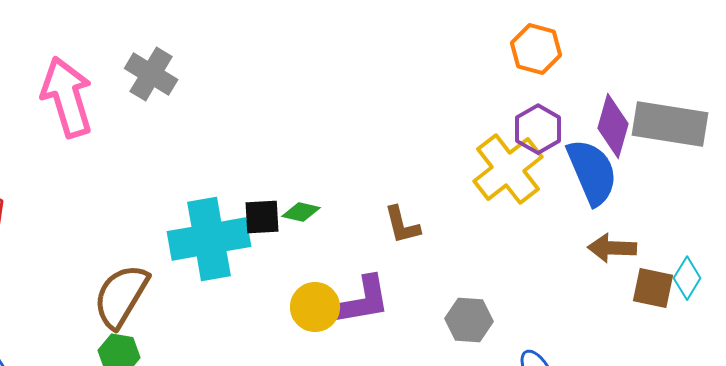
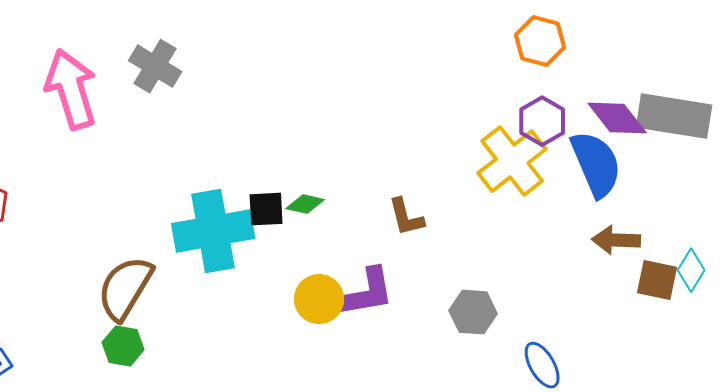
purple diamond: (613, 126) -> (617, 118), turned -54

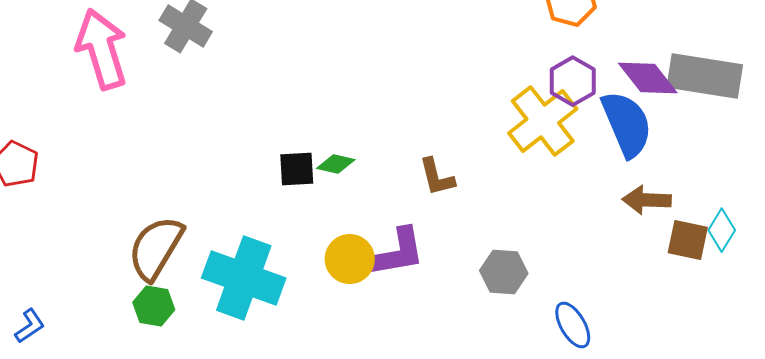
cyan cross: (213, 231) -> (244, 278), moved, turned 30

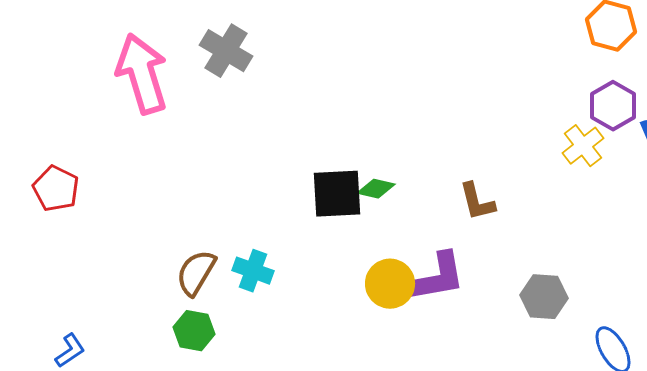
yellow cross: (543, 121) -> (583, 146), size x0.6
black square: (297, 169) -> (337, 194), size x1.4
brown semicircle: (156, 248) -> (196, 273), size x0.7
cyan cross: (244, 278) -> (253, 271), moved, size x0.5

